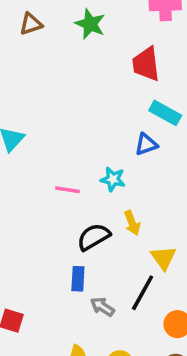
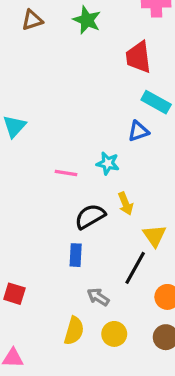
gray arrow: (102, 307) -> (98, 297), moved

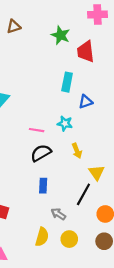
green star: (87, 20) -> (61, 35), moved
cyan rectangle: (156, 102) -> (67, 82), moved, turned 72
black semicircle: (90, 216) -> (41, 153), moved

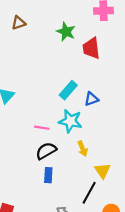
cyan rectangle: (67, 82) -> (68, 90), moved, turned 30
cyan star: (65, 123) -> (70, 121), size x1.5
blue rectangle: (43, 186) -> (48, 175), moved

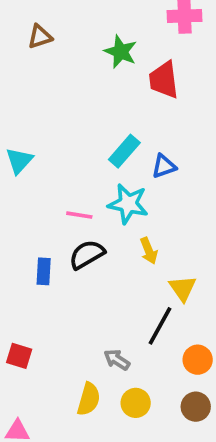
blue rectangle: (48, 175) -> (44, 271), moved

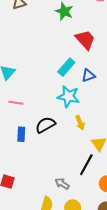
red trapezoid: (164, 80) -> (85, 40), moved, turned 145
pink line: (79, 215) -> (16, 103), moved

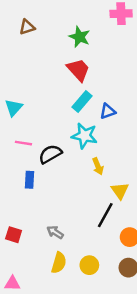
red trapezoid: (85, 40) -> (78, 70), moved
black semicircle: (45, 125) -> (50, 154), moved
gray arrow: (62, 184) -> (55, 232), moved

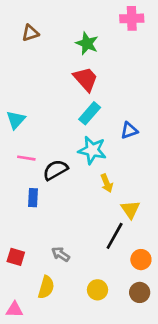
blue triangle: (108, 111) -> (129, 130), moved
yellow semicircle: (59, 263) -> (46, 287), moved

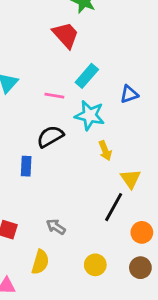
red trapezoid: (86, 79) -> (66, 35), moved
pink line: (26, 158) -> (54, 96), moved

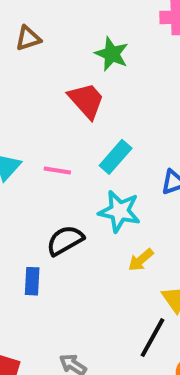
pink line: (54, 96) -> (57, 170), moved
yellow arrow: (105, 151) -> (141, 260), turned 72

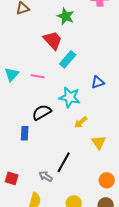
cyan rectangle: (116, 157) -> (68, 59), moved
black line: (152, 338) -> (64, 162), moved

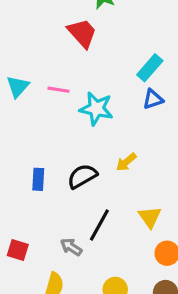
cyan rectangle: (68, 59) -> (150, 68), moved
cyan star: (70, 97) -> (96, 109), moved
black semicircle: (42, 112) -> (82, 176), moved
yellow triangle: (99, 142) -> (150, 217), moved

